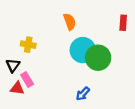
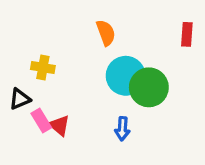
black triangle: (13, 65) -> (20, 99), turned 32
red triangle: (17, 88) -> (59, 125), moved, turned 32
blue arrow: (83, 94) -> (122, 129), moved, turned -40

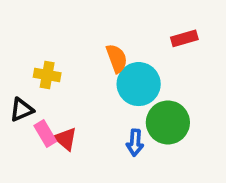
orange semicircle: (106, 33) -> (117, 58), moved
red rectangle: (187, 34) -> (184, 38), moved, turned 70
green circle: (149, 87) -> (168, 122), moved

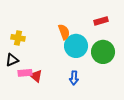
yellow cross: (47, 75) -> (18, 38), moved
green circle: (168, 122) -> (103, 52), moved
pink rectangle: (45, 133) -> (25, 73), turned -64

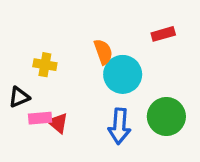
yellow cross: (18, 38) -> (45, 65), moved
green circle: (103, 52) -> (166, 117), moved
blue arrow: (74, 78) -> (119, 126), size x1.5

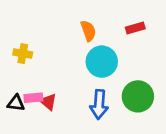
orange semicircle: (103, 52) -> (88, 31), moved
yellow cross: (45, 65) -> (23, 54), moved
black triangle: (19, 97) -> (16, 103), moved, turned 30

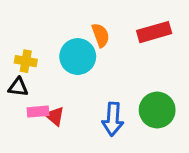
red rectangle: (135, 28) -> (154, 32), size x1.5
cyan circle: (102, 62) -> (78, 57), moved
black triangle: (16, 103) -> (18, 87), moved

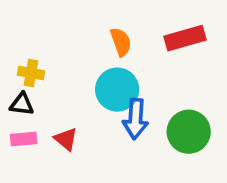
cyan circle: (78, 57) -> (117, 90), moved
pink rectangle: (38, 112) -> (24, 139), moved
blue arrow: (113, 119) -> (136, 119), moved

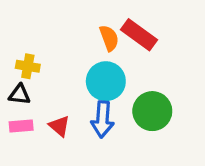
red rectangle: (185, 38) -> (139, 35), moved, turned 52
blue arrow: (136, 119) -> (102, 119), moved
green circle: (189, 132) -> (152, 111), moved

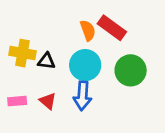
yellow cross: (28, 66) -> (22, 53), size x1.4
black triangle: (20, 95) -> (46, 61), moved
green circle: (152, 111) -> (131, 70), moved

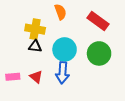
red rectangle: (112, 28) -> (98, 21), moved
orange semicircle: (88, 30) -> (60, 12), moved
yellow cross: (22, 53) -> (35, 29), moved

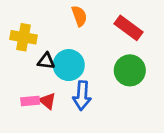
yellow cross: (35, 29) -> (24, 37), moved
cyan circle: (65, 49) -> (69, 65), moved
pink rectangle: (13, 77) -> (30, 101), moved

